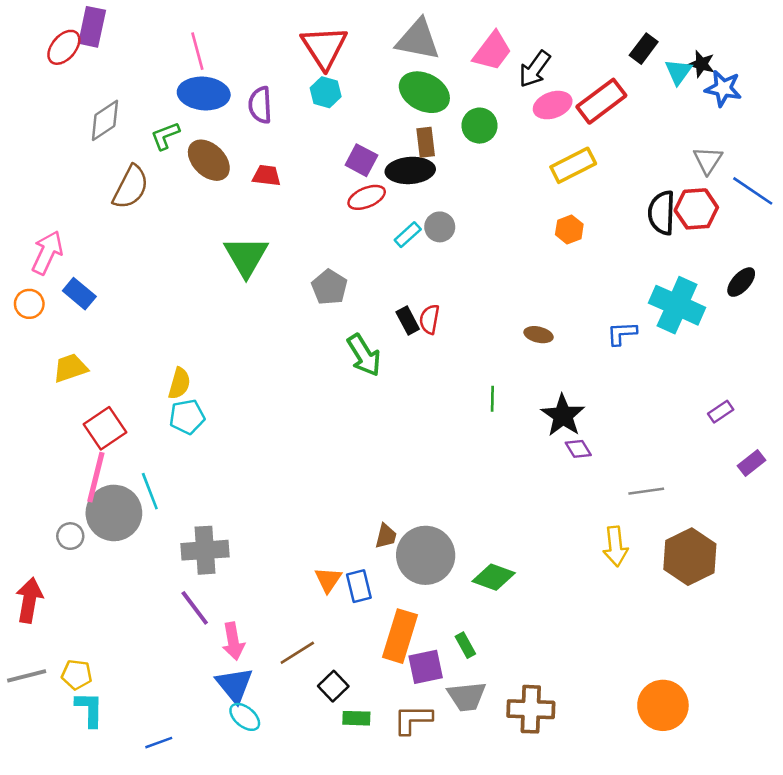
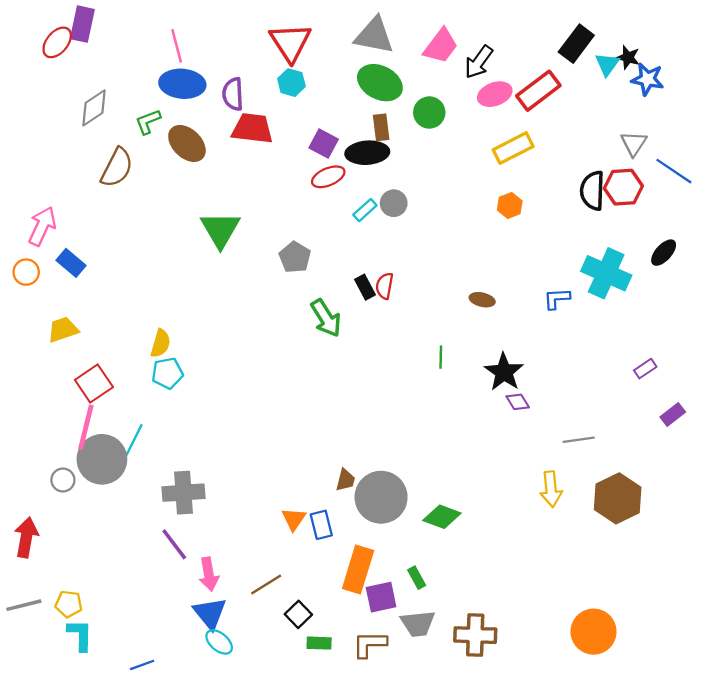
black rectangle: (644, 49) -> (576, 44), size x1.4
red trapezoid: (267, 176) -> (252, 129), moved, size x1.6
cyan line: (150, 491) -> (134, 440), turned 48

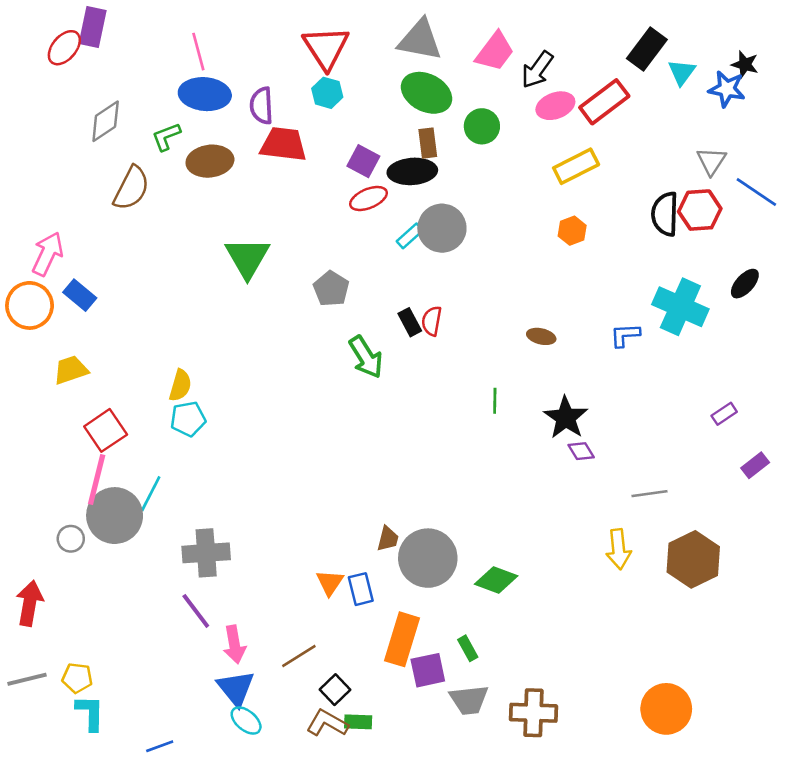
black star: (628, 57) -> (745, 64), moved
brown ellipse: (187, 143) -> (210, 161), turned -51
gray circle: (394, 203) -> (442, 228), size x1.6
orange circle: (26, 272) -> (30, 305), size x1.6
brown L-shape: (370, 644) -> (327, 723), moved, turned 30

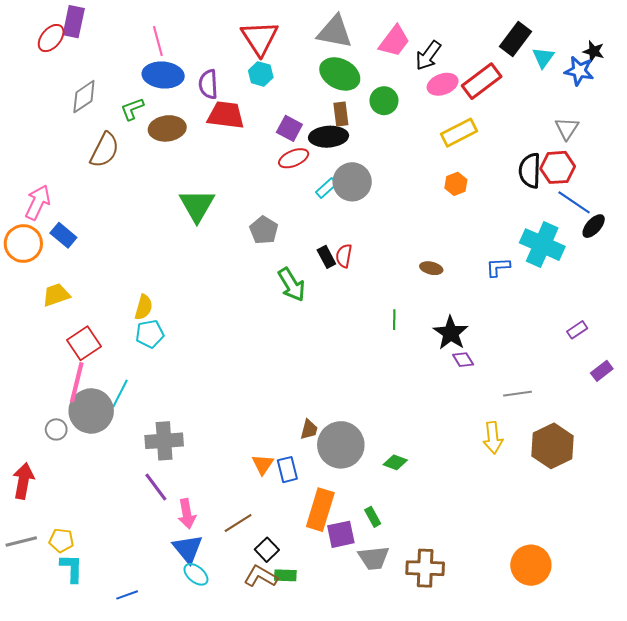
blue line: (756, 192) -> (574, 202), moved
green diamond: (496, 580) -> (395, 462), size x0.7

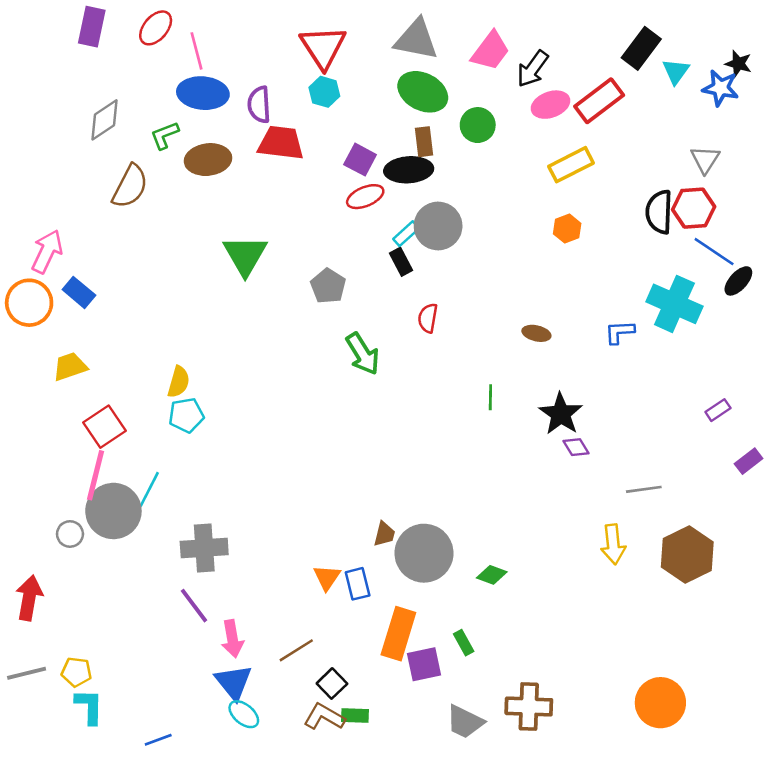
red ellipse: (51, 38) -> (156, 28), moved
black rectangle: (326, 257) -> (401, 262), moved
gray trapezoid: (374, 558) -> (465, 722), moved, turned 32

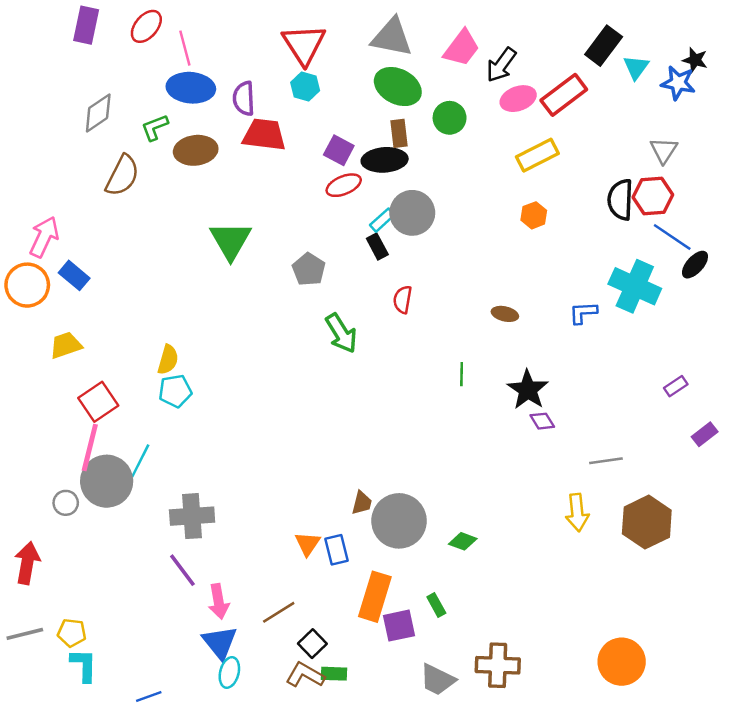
cyan ellipse: (244, 714) -> (229, 672), turned 64

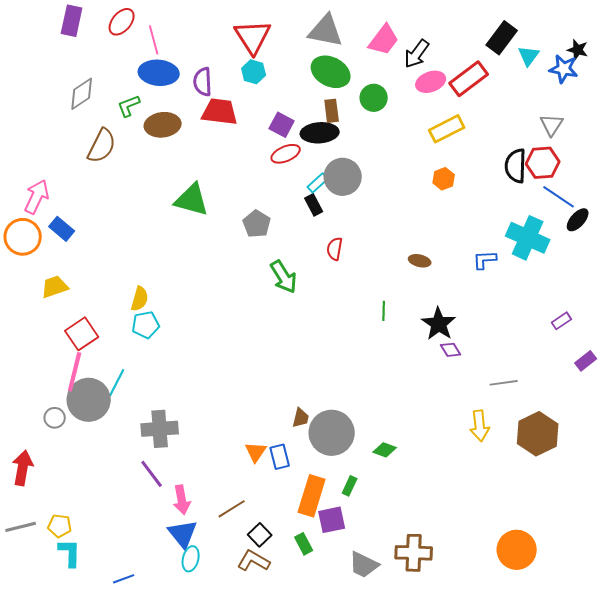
green triangle: (231, 241) -> (192, 200), turned -45
green rectangle: (436, 605) -> (350, 486), moved, turned 54
green rectangle: (334, 674) -> (304, 544), moved, turned 60

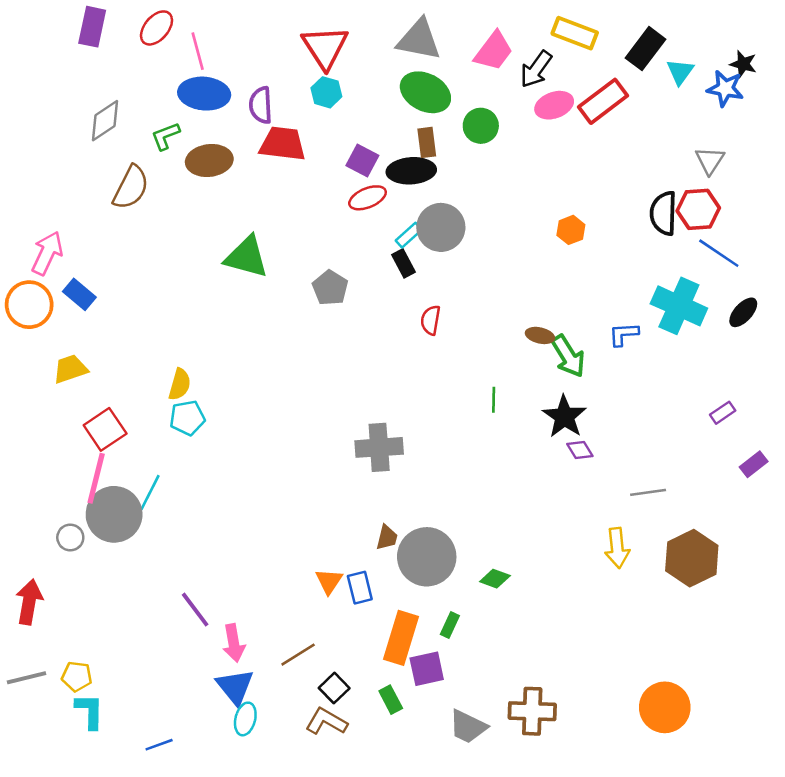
yellow rectangle: (447, 129) -> (575, 33), moved, turned 48
black ellipse: (578, 220) -> (743, 312), moved
green arrow: (284, 277) -> (568, 356), moved
gray cross: (160, 429) -> (379, 447), moved

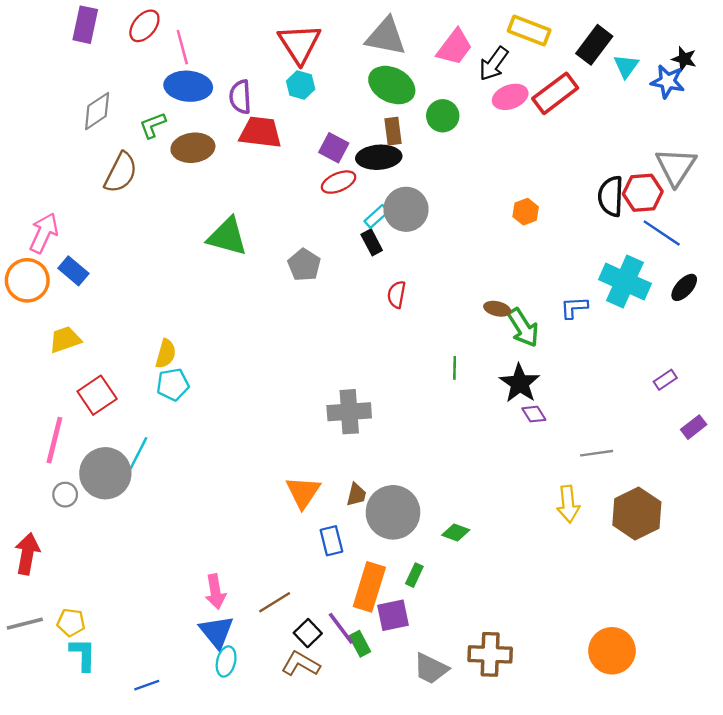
gray triangle: (710, 160) -> (676, 167), moved, size x1.5
pink line: (96, 478) -> (54, 440), moved
orange triangle: (329, 581) -> (303, 492), moved, size x1.4
purple line: (195, 610) -> (341, 628), moved

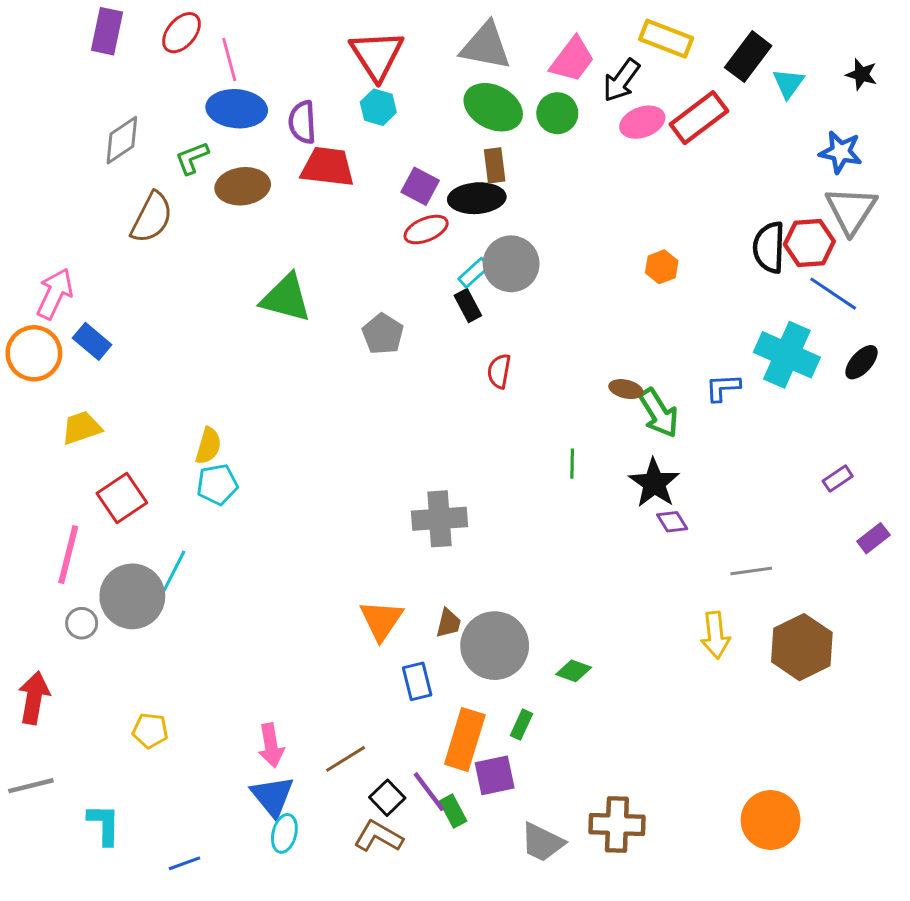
blue star: (668, 81) -> (841, 152), moved
green circle: (443, 116) -> (557, 113), moved
yellow pentagon: (71, 622) -> (150, 731), moved

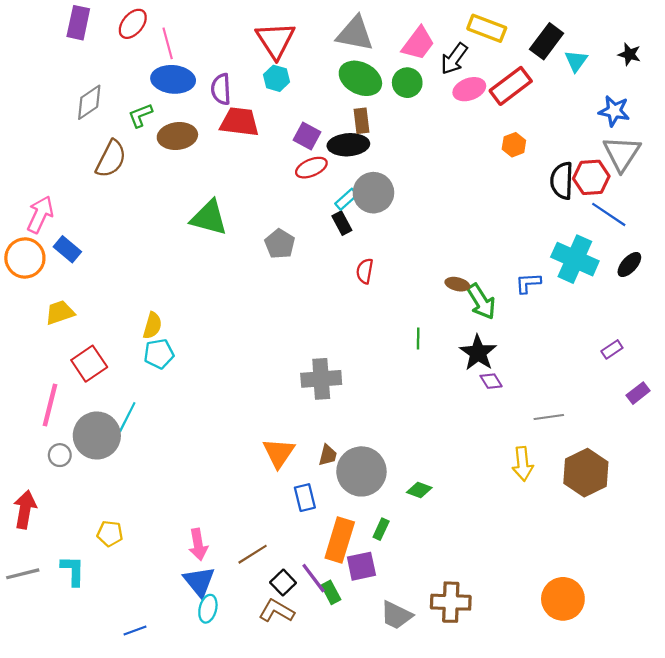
orange hexagon: (662, 267) -> (514, 145), moved
cyan L-shape: (104, 824) -> (73, 571), moved

